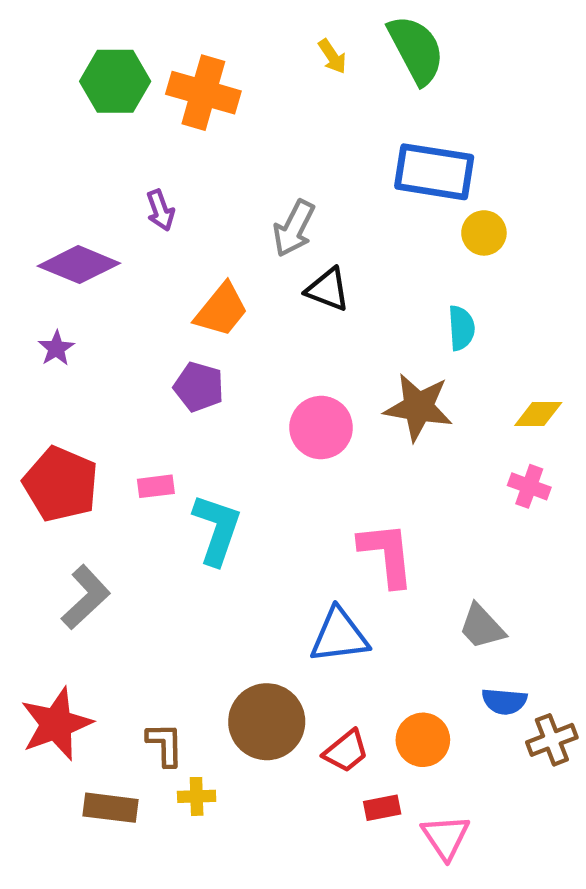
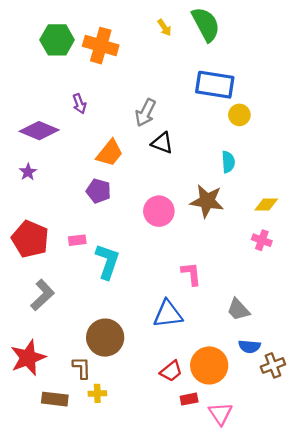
pink L-shape: (387, 554) -> (191, 274), size x0.7
brown circle: (267, 722) -> (105, 338), moved
orange circle: (423, 740) -> (209, 365), size x1.4

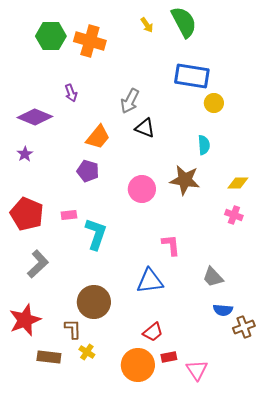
orange circle: (209, 365) -> (138, 365), moved
yellow cross: (97, 393) -> (87, 352), turned 35

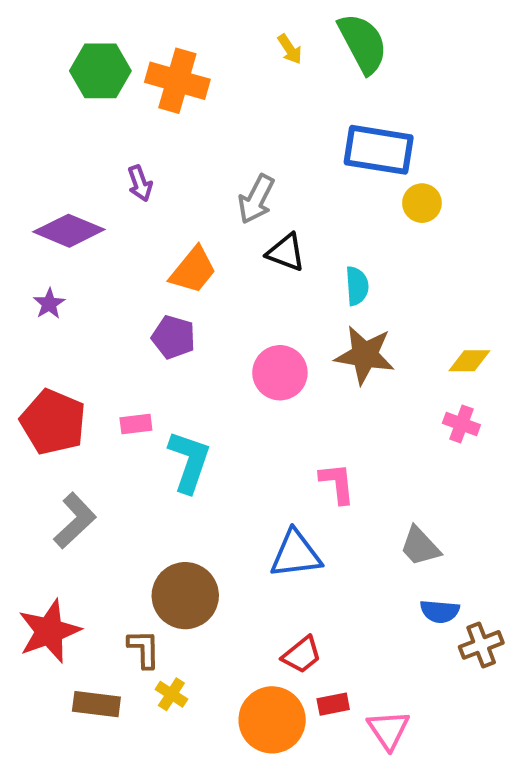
cyan semicircle: (204, 145) -> (357, 286), moved

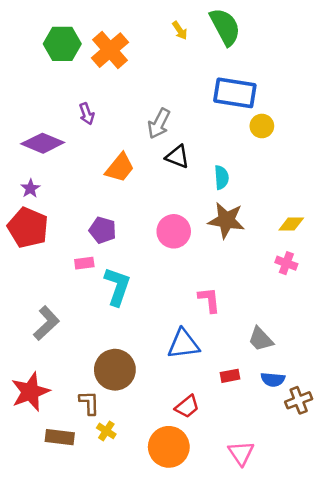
orange cross: (177, 81) -> (110, 50), turned 33
purple pentagon: (173, 337) -> (103, 230), moved
red pentagon: (53, 422) -> (28, 228), moved
red rectangle: (333, 704) -> (230, 376), moved

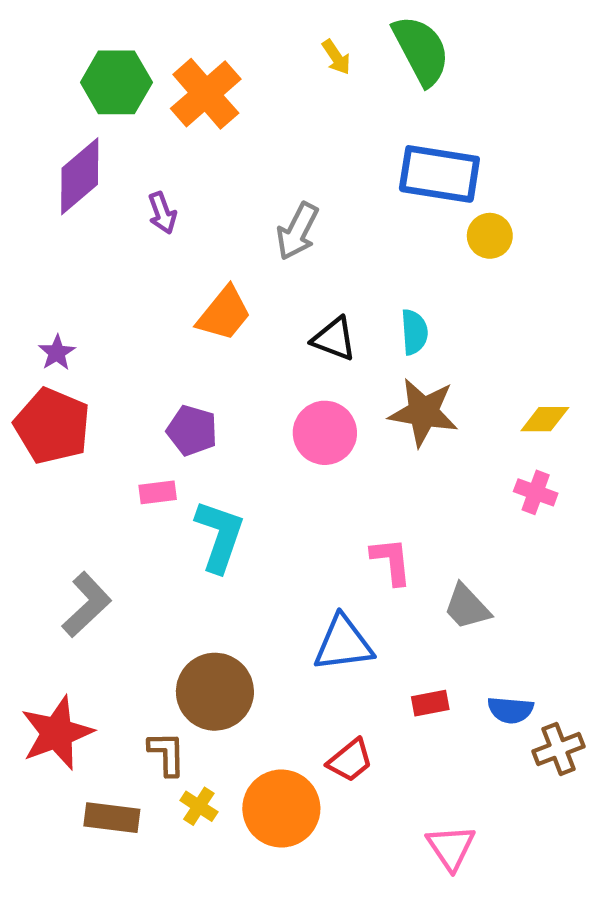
purple diamond: (43, 143) -> (80, 176), moved, turned -63
black triangle: (177, 157) -> (334, 339), moved
gray trapezoid: (261, 339) -> (467, 607), moved
orange circle: (169, 447) -> (281, 809), moved

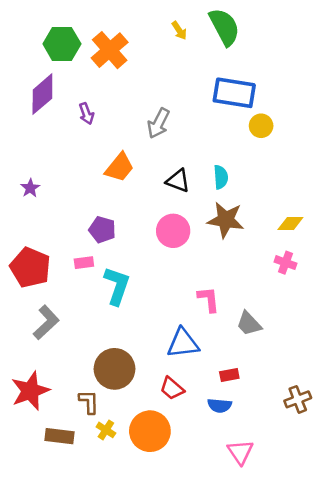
red pentagon: (52, 426) -> (30, 267), moved
blue semicircle: (510, 710) -> (220, 406), moved
red trapezoid: (350, 760) -> (172, 388), moved, turned 80

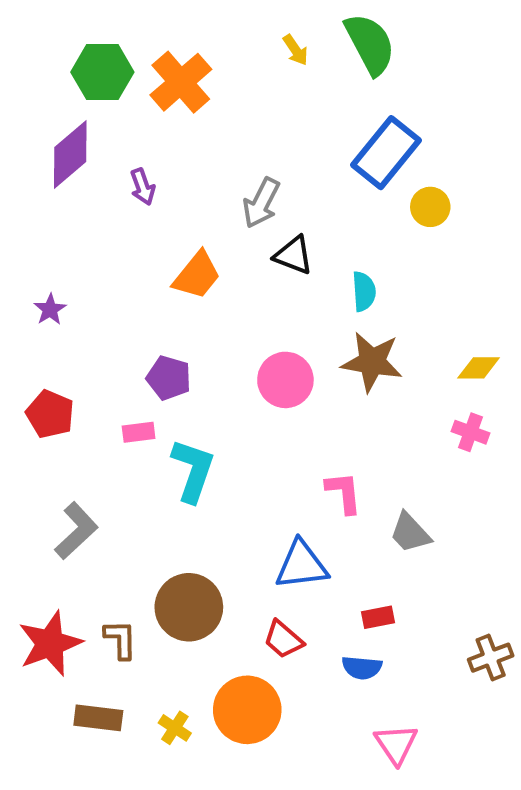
blue rectangle: (234, 93) -> (386, 153), turned -60
black triangle: (178, 181) -> (293, 255), moved
red pentagon: (30, 267) -> (50, 414), moved, size x0.7
brown L-shape: (89, 402) -> (120, 639), moved
yellow cross: (106, 430) -> (175, 728), moved

